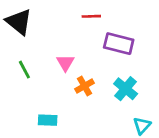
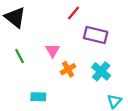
red line: (91, 16) -> (74, 13), turned -48

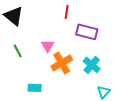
red line: (74, 13) -> (67, 12), turned -32
orange cross: (68, 69) -> (62, 63), size x1.5

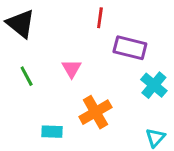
orange cross: (62, 63) -> (95, 112), moved
cyan cross: (92, 65) -> (154, 85), moved

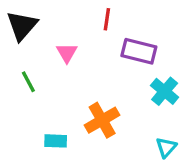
black triangle: (21, 24) -> (22, 26), turned 32
pink triangle: (72, 69) -> (67, 53), moved

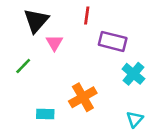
black triangle: (22, 26) -> (36, 21), moved
green line: (28, 82) -> (23, 66), turned 72

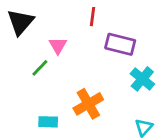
black triangle: (36, 21) -> (20, 22), moved
green line: (23, 66) -> (40, 68), moved

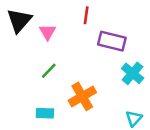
pink triangle: (58, 46) -> (48, 32), moved
green line: (40, 68) -> (49, 71), moved

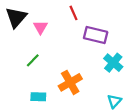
red line: (86, 15) -> (74, 13), turned -32
green line: (49, 71) -> (33, 60), moved

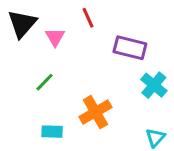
red line: (74, 13) -> (88, 18), moved

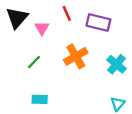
purple rectangle: (130, 48) -> (98, 22), moved
orange cross: (95, 112) -> (76, 56), moved

